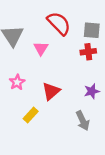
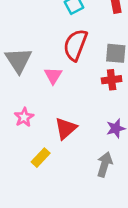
red semicircle: (59, 23) -> (75, 45), turned -115
gray arrow: (83, 121) -> (105, 165), turned -138

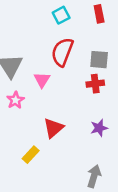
pink star: (24, 117) -> (15, 100), moved
gray arrow: (105, 165) -> (94, 176), moved

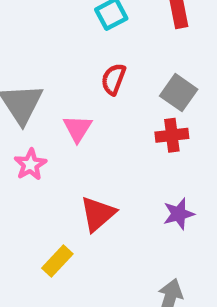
red semicircle: (62, 52) -> (113, 79), size x0.6
gray square: (99, 60) -> (179, 93), turned 30

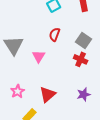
red cross: (172, 135) -> (81, 59), turned 32
pink star: (30, 164) -> (18, 91), moved

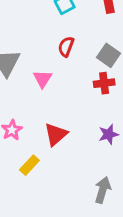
red cross: (81, 59) -> (104, 83), turned -32

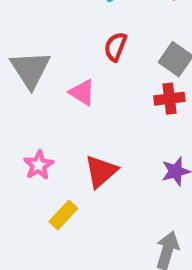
pink triangle: (43, 79) -> (82, 92), turned -30

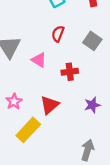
red cross: (169, 99) -> (70, 72), moved
yellow rectangle: (63, 215) -> (28, 130), size x1.5

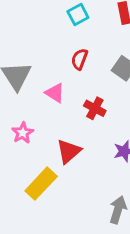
red cross: (70, 72) -> (95, 108), turned 35
pink star: (14, 101) -> (23, 133), moved

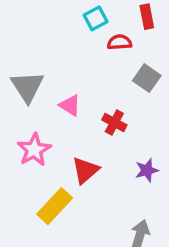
red semicircle: (79, 59) -> (119, 42), moved, turned 65
pink star: (23, 133) -> (34, 150), size x1.4

